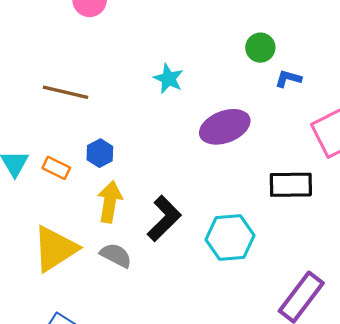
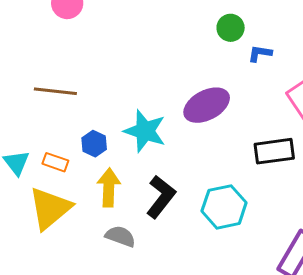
cyan star: (168, 79) -> (145, 131), moved, size x1.5
yellow triangle: (55, 249) -> (50, 208), moved

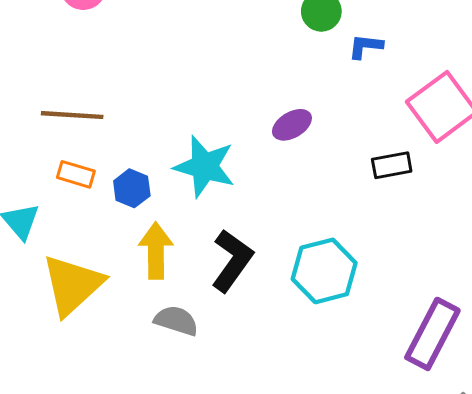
purple ellipse: (207, 105) -> (292, 125), size x0.6
black rectangle: (274, 151) -> (392, 165), moved, size x0.7
orange rectangle: (55, 162) -> (76, 174), moved

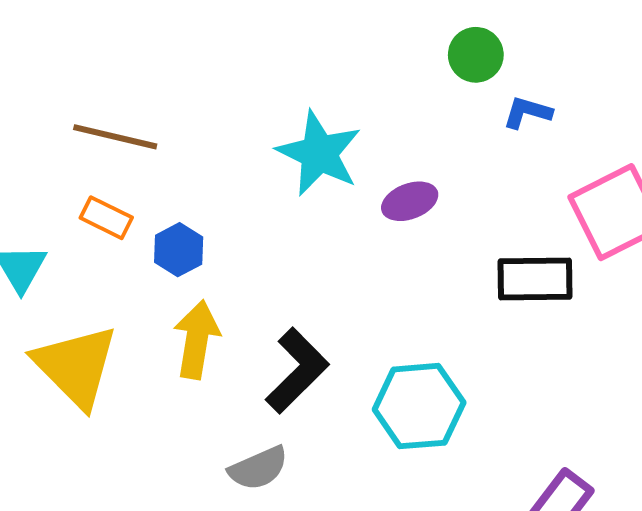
black rectangle: (392, 165) -> (535, 279), size x1.4
cyan star: (205, 166) -> (319, 153), moved
yellow triangle: (72, 285) -> (76, 366), turned -42
gray semicircle: (176, 321) -> (258, 468), moved, turned 129

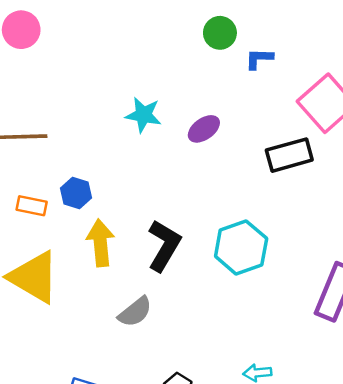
cyan star: (319, 153) -> (143, 115), size x0.7
orange rectangle: (106, 218) -> (32, 206), moved
gray semicircle: (258, 468) -> (135, 312), moved

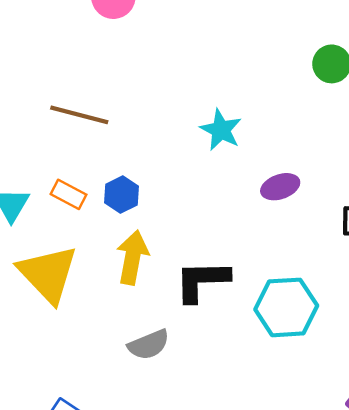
purple ellipse: (204, 129) -> (280, 187), moved
black L-shape: (164, 246) -> (202, 281), turned -138

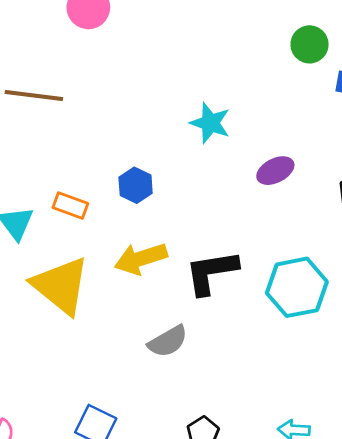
brown line: (79, 115) -> (34, 96), moved
blue hexagon: (122, 195) -> (136, 185), moved
yellow arrow: (133, 257) -> (141, 259), turned -111

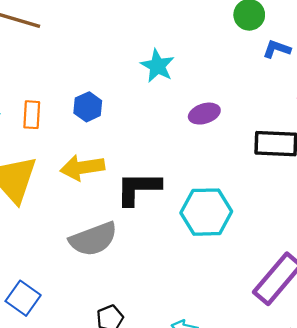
orange rectangle: (70, 206) -> (32, 115), turned 64
gray semicircle: (168, 341) -> (93, 239), size x1.4

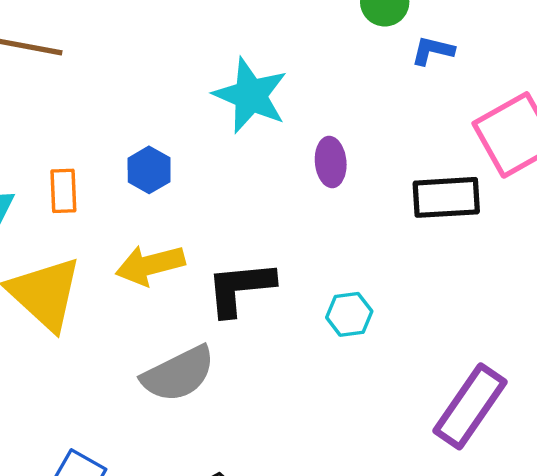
cyan star: (157, 66) -> (250, 95), size x1.4
purple ellipse: (204, 114) -> (331, 162), turned -72
cyan hexagon: (206, 212) -> (349, 314), size x0.6

